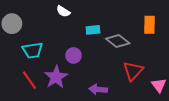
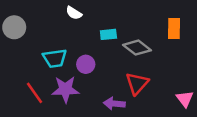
cyan trapezoid: (32, 50) -> (55, 58), moved
red triangle: (133, 71) -> (137, 83), moved
purple star: (56, 77) -> (65, 89), turned 30

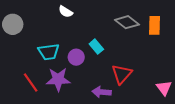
cyan rectangle: (108, 34) -> (96, 47), moved, turned 56
gray diamond: (137, 48) -> (127, 22), moved

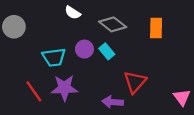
gray diamond: (127, 22) -> (113, 24), moved
orange rectangle: (154, 25) -> (156, 28), moved
purple circle: (76, 57) -> (84, 49), moved

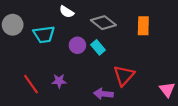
cyan trapezoid: (54, 57) -> (44, 34), moved
purple star: (64, 88) -> (59, 81), size x0.6

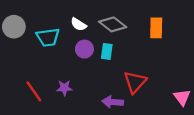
white semicircle: (67, 12) -> (79, 24), moved
cyan rectangle: (98, 47) -> (107, 51), turned 48

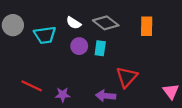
purple star: (64, 88) -> (63, 95), moved
red line: (34, 91) -> (32, 86), turned -30

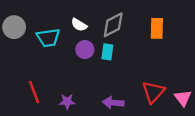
gray diamond: (106, 23) -> (113, 25), turned -65
red triangle: (127, 77) -> (153, 92), moved
red line: (32, 86) -> (34, 92), turned 45

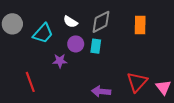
cyan trapezoid: (48, 38) -> (43, 33), turned -40
purple star: (67, 101) -> (60, 61), moved

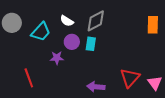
orange rectangle: (140, 25) -> (153, 25), moved

